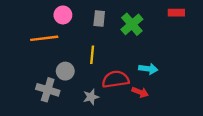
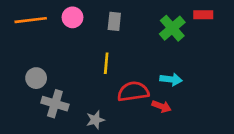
green cross: (132, 24) -> (172, 28), moved
orange line: (44, 38) -> (31, 20), moved
gray circle: (65, 71) -> (36, 78), moved
gray star: (91, 97) -> (95, 120), moved

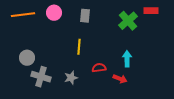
cyan arrow: (171, 79) -> (127, 59), turned -98
red semicircle: (133, 92) -> (99, 68), size x0.6
gray star: (95, 120) -> (71, 78), moved

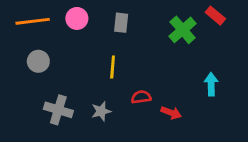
red rectangle: (151, 11) -> (215, 16), turned 40
gray circle: (27, 58) -> (38, 61), moved
cyan arrow: (127, 59) -> (211, 84), moved

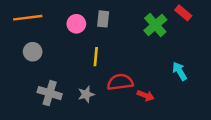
pink circle: (77, 18) -> (76, 24), moved
cyan arrow: (211, 84) -> (180, 71), turned -30
red semicircle: (141, 97) -> (120, 82), size x1.5

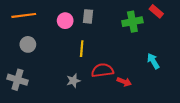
green cross: (155, 25) -> (132, 22), turned 30
gray cross: (50, 93) -> (18, 80), moved

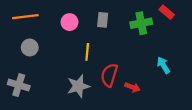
gray rectangle: (88, 16) -> (103, 20), moved
red semicircle: (102, 70) -> (109, 75), turned -65
gray star: (73, 81) -> (78, 86), size x1.5

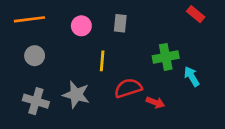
green cross: (141, 23) -> (166, 57), moved
red semicircle: (109, 75) -> (128, 88), turned 55
gray cross: (19, 85) -> (36, 101), moved
gray star: (78, 86) -> (76, 95), moved, turned 30

